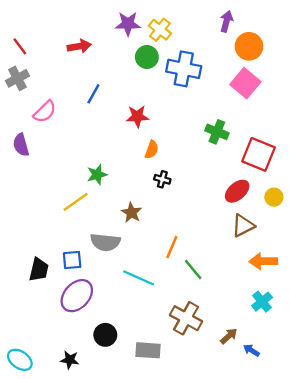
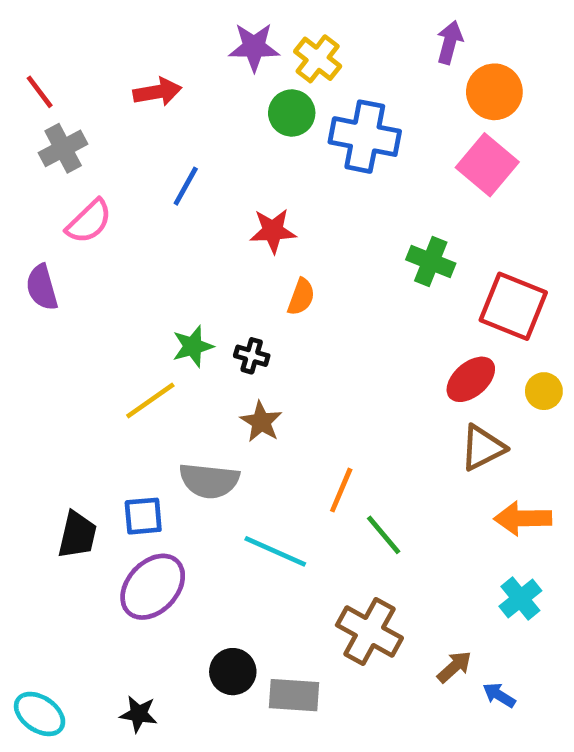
gray cross: (17, 78) -> (63, 148), moved
black cross: (162, 179) -> (252, 356), moved
black circle: (105, 335) -> (233, 672), moved

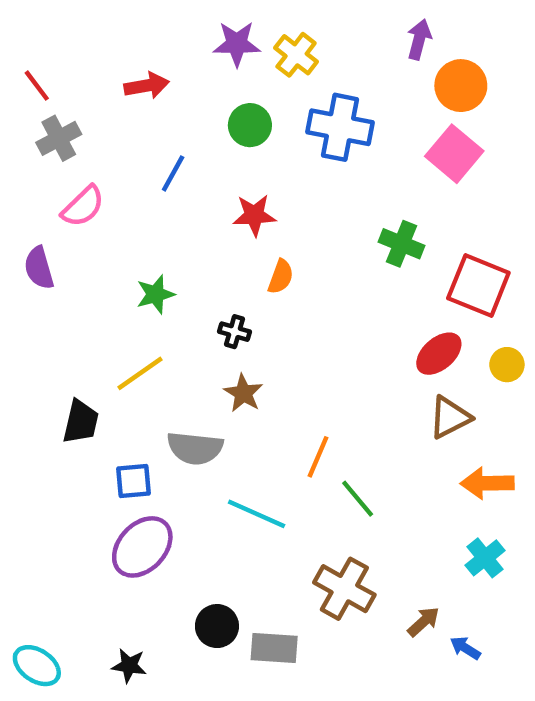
green circle: (292, 113) -> (250, 125), moved
green star: (193, 346) -> (155, 294), moved
black trapezoid: (77, 535) -> (81, 422), moved

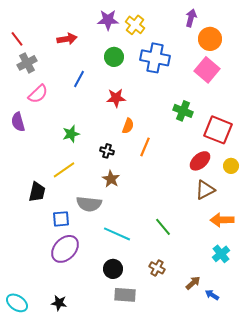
orange line: (318, 457) -> (145, 147), moved
brown cross: (344, 589) -> (157, 268), size x0.6
black circle: (217, 626) -> (113, 269), moved

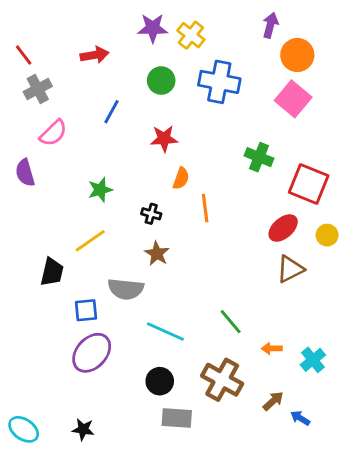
orange line: (145, 147) -> (205, 208), turned -30
orange arrow: (222, 220) -> (272, 349), moved, size x0.6
brown cross: (157, 268) -> (222, 380), size x1.8

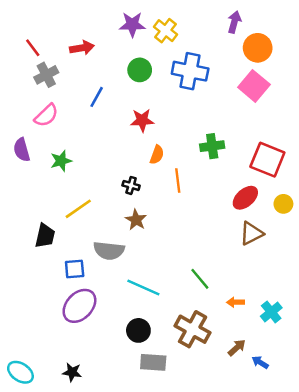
red line: (24, 55) -> (33, 48), moved
gray cross: (38, 89) -> (46, 75), moved
green cross: (259, 157) -> (212, 146), moved, turned -30
green star: (100, 190) -> (61, 161), moved

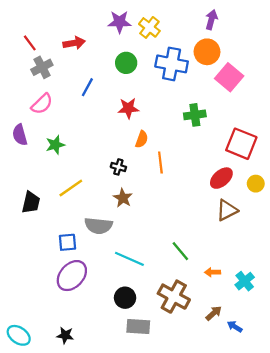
orange circle: (258, 48) -> (207, 52), moved
green cross: (212, 146) -> (195, 115), moved
black trapezoid: (45, 236) -> (31, 202), moved

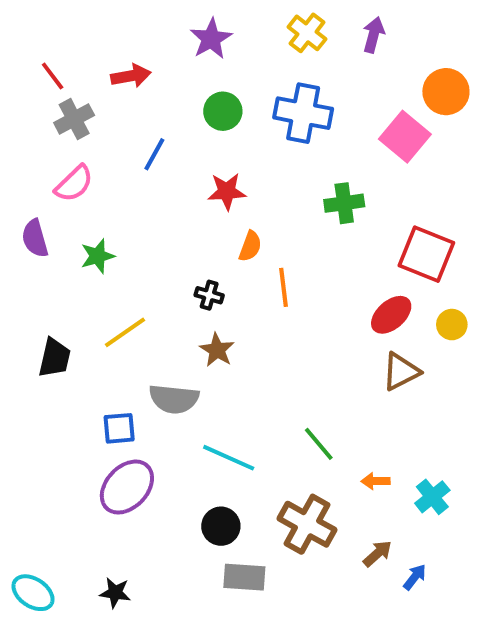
purple star: (119, 22) -> (211, 39), turned -30
yellow cross: (149, 27) -> (307, 33), moved
orange circle: (207, 52) -> (446, 92), moved
blue arrow: (235, 326) -> (415, 577), turned 96

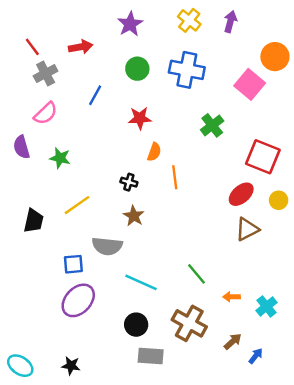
green cross: (344, 203) -> (212, 125), turned -30
green star: (98, 256) -> (60, 158), turned 30

